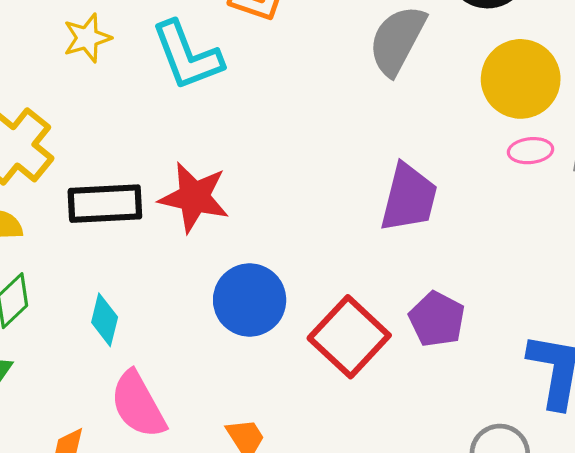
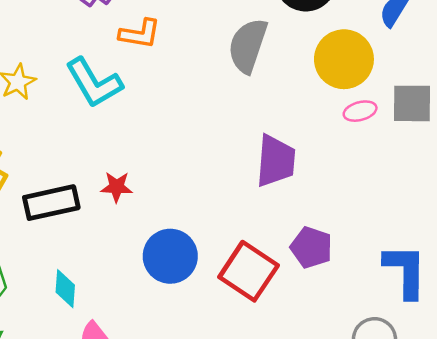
red star: (194, 197) -> (117, 187), size x0.6

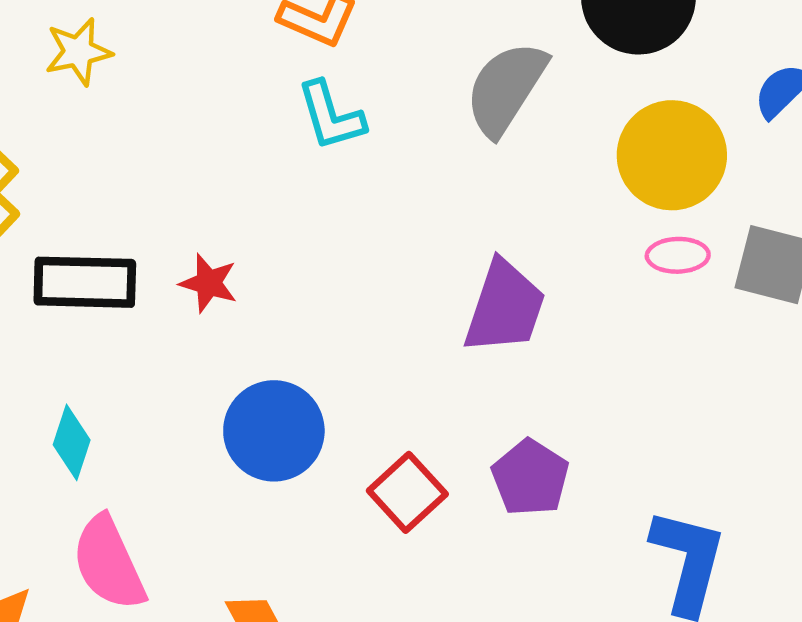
cyan L-shape: (94, 83) -> (331, 116), moved, size x0.7
red square: (249, 271) -> (407, 492), size x0.7

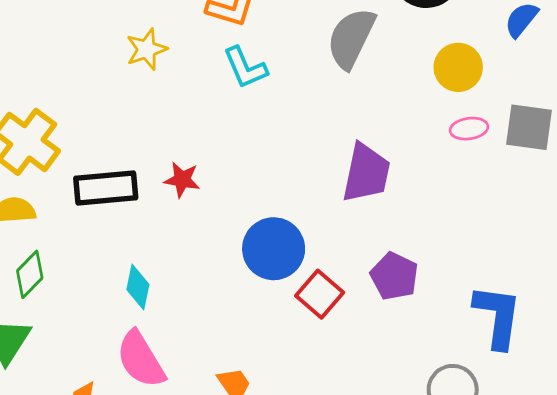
yellow star: (78, 52) -> (147, 49), moved
yellow circle: (672, 155) -> (458, 67), size x0.7
blue circle: (274, 431) -> (274, 249), moved
cyan diamond: (72, 442) -> (138, 287), moved

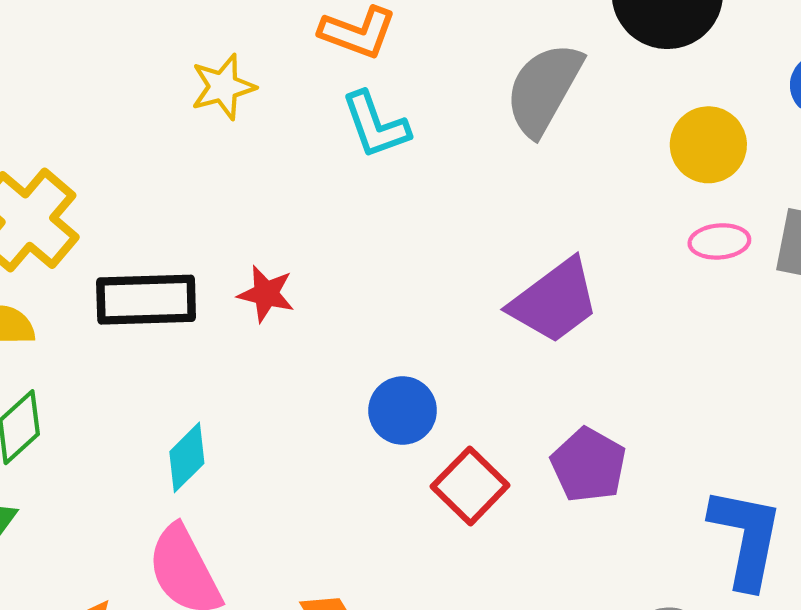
purple trapezoid: (366, 173) -> (555, 301), turned 38
blue circle: (274, 249) -> (403, 411), size x0.7
cyan diamond: (138, 287) -> (187, 457), turned 30

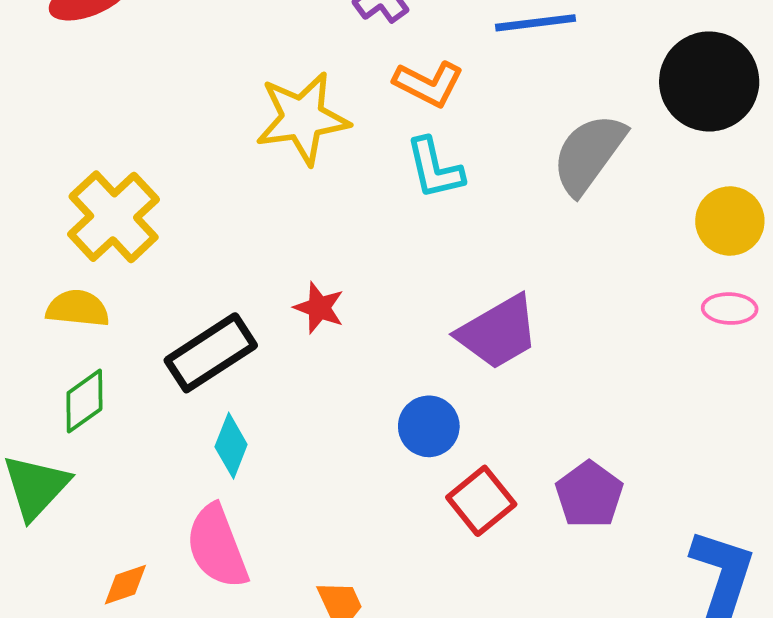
yellow star: (223, 87) -> (302, 118), size x1.6
black rectangle: (146, 300) -> (211, 353), moved, turned -38
purple trapezoid: (555, 301) -> (498, 332), moved
cyan diamond: (187, 457) -> (231, 446), turned -30

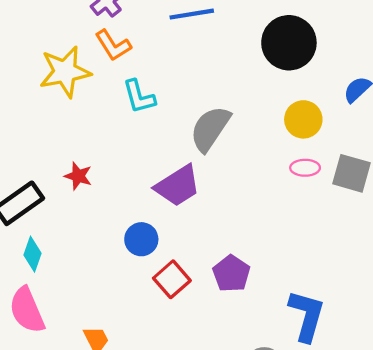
orange L-shape: (429, 84) -> (113, 45), moved, turned 33
gray semicircle: (589, 154) -> (210, 129), moved

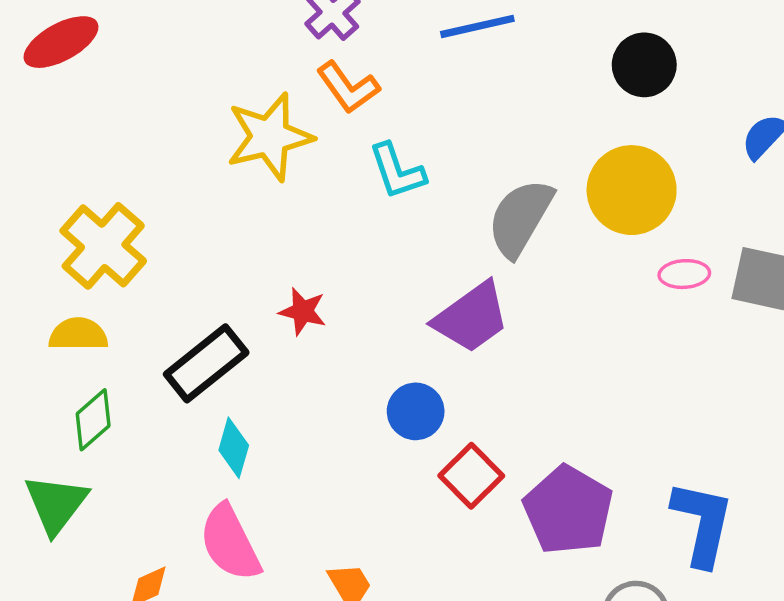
black circle: (289, 43) -> (644, 65), size x0.7
yellow circle: (303, 119) -> (632, 190), moved, size x1.4
purple pentagon: (231, 274) -> (568, 510), moved, size x1.4

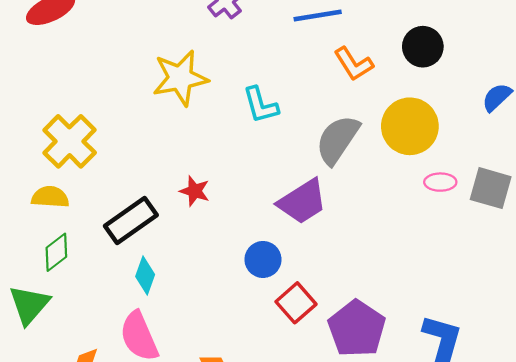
orange L-shape: (348, 87) -> (354, 64), moved

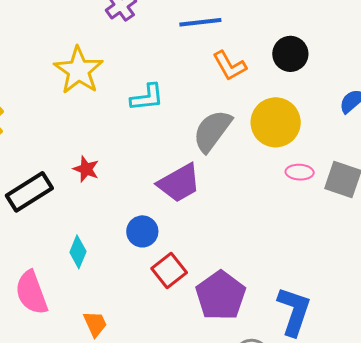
yellow star: (180, 78) -> (79, 70), turned -30
cyan L-shape: (261, 105) -> (147, 97), turned -84
cyan diamond: (145, 276) -> (78, 252), moved

